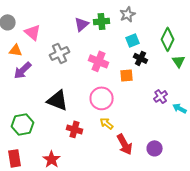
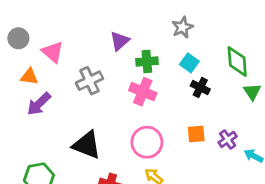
green cross: (102, 21) -> (147, 62), moved
green diamond: (168, 39) -> (237, 62), turned -30
cyan square: (133, 40) -> (189, 63), turned -32
orange square: (127, 75) -> (196, 134), moved

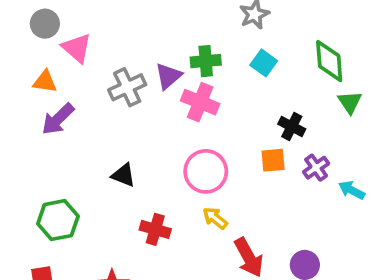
gray circle: (18, 38) -> (45, 24), moved
purple triangle: (120, 41) -> (168, 76), moved
black cross: (200, 88) -> (292, 127), moved
black triangle: (87, 145) -> (123, 175), size x0.6

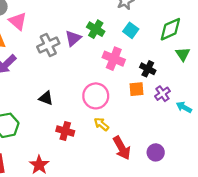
green cross: (206, 61) -> (96, 29), turned 36
green diamond: (329, 61) -> (170, 29), turned 70
pink cross: (200, 102) -> (114, 59), moved

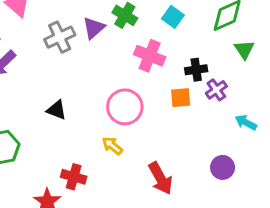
black cross: (148, 69) -> (196, 70), turned -35
purple cross: (162, 94) -> (216, 90), moved
yellow arrow: (101, 124) -> (112, 146), moved
red cross: (65, 131) -> (74, 177), moved
purple circle: (156, 152) -> (223, 167), moved

